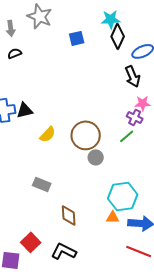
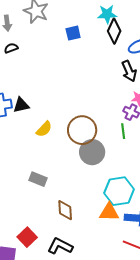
green line: (127, 136) -> (123, 131), turned -56
gray circle: (96, 157) -> (92, 152), size x1.6
orange triangle: (113, 217) -> (109, 212), size x1.5

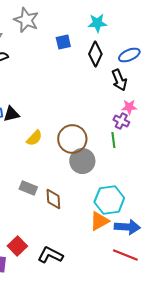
black diamond: (114, 31) -> (95, 54), moved
brown diamond: (65, 210) -> (53, 199), moved
orange triangle: (109, 212) -> (99, 221), turned -30

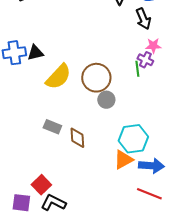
yellow semicircle: (34, 138) -> (58, 77), size x1.6
green line: (113, 140) -> (137, 69), moved
gray circle: (82, 161) -> (106, 100), size x0.7
black L-shape: (50, 255) -> (53, 203), moved

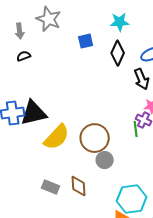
black triangle: (35, 53) -> (34, 113), size x1.6
brown diamond: (77, 138) -> (79, 186), moved

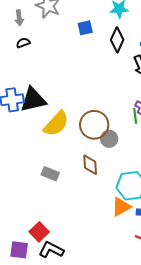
gray circle: (105, 160) -> (109, 139), moved
brown diamond: (79, 186) -> (90, 165), moved

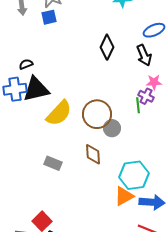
blue square: (85, 28) -> (49, 17), moved
black diamond: (117, 40) -> (107, 47), moved
black semicircle: (23, 43) -> (26, 64), moved

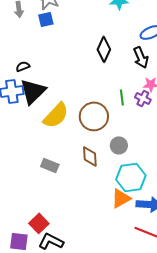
black triangle: (36, 89) -> (33, 91), turned -32
green line: (138, 105) -> (122, 97), moved
gray circle: (112, 128) -> (119, 145), moved

